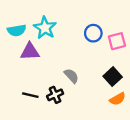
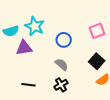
blue circle: (93, 33) -> (64, 40), moved
black cross: (55, 95) -> (61, 85), moved

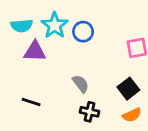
blue circle: (64, 40) -> (83, 32), moved
black cross: (61, 85) -> (90, 112), moved, turned 32

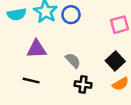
purple triangle: (35, 51) -> (37, 49), moved

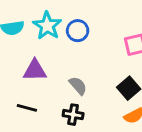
black cross: (83, 84) -> (73, 115), moved

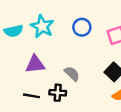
blue circle: (78, 31) -> (82, 27), moved
black cross: (73, 115) -> (58, 93), moved

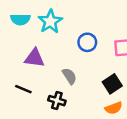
blue circle: (82, 27) -> (87, 42), moved
black cross: (58, 93) -> (57, 101), moved

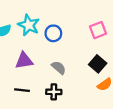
blue circle: (87, 42) -> (53, 33), moved

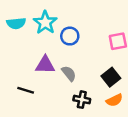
purple triangle: (24, 61) -> (45, 65), moved
black cross: (54, 92) -> (82, 100), moved

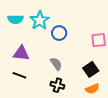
purple triangle: (45, 65) -> (21, 53), moved
black cross: (82, 100) -> (57, 85), moved

